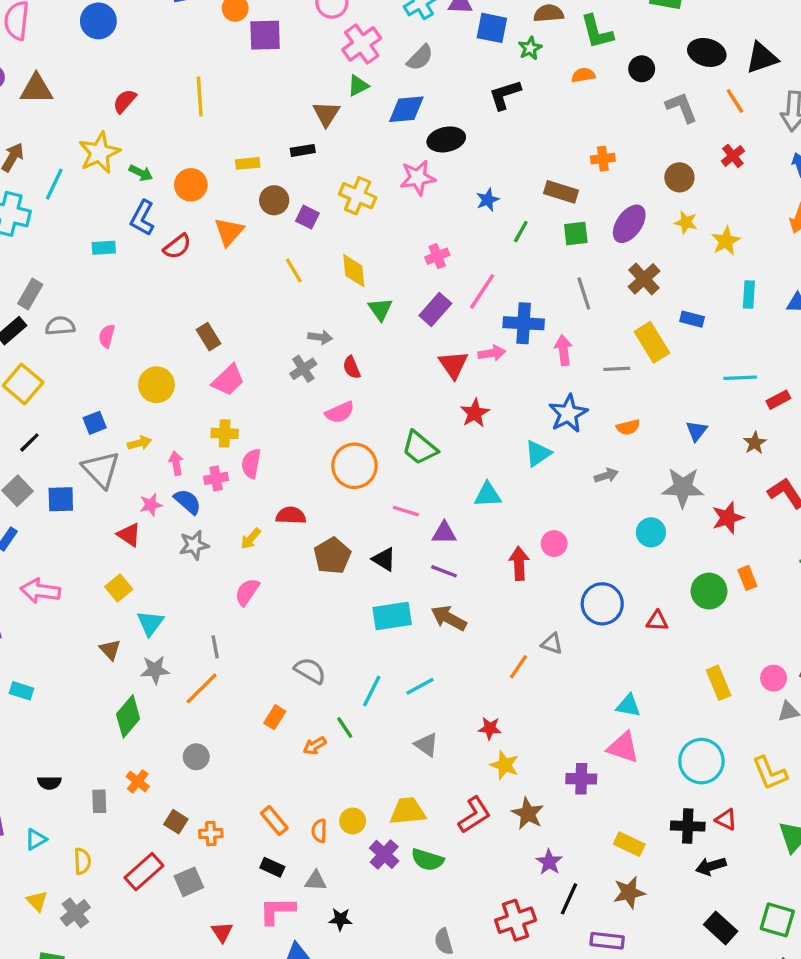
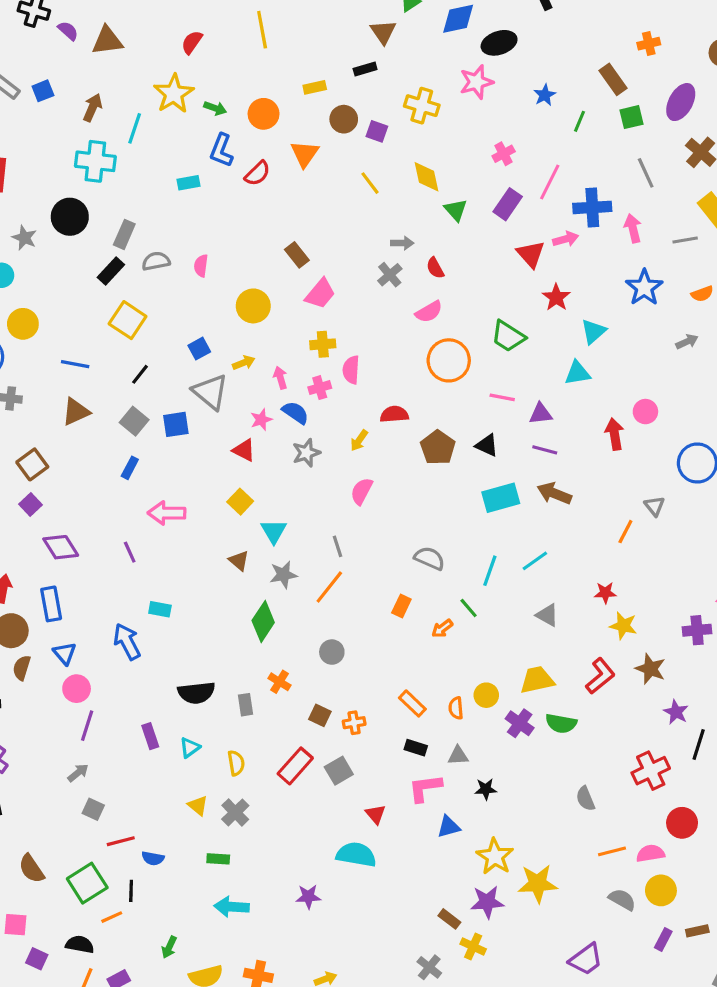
brown rectangle: (561, 192) -> (613, 79), turned 44
cyan triangle: (538, 453) -> (593, 331), moved
gray triangle: (552, 644) -> (654, 506), turned 40
black semicircle: (49, 783) -> (196, 693), size x1.6

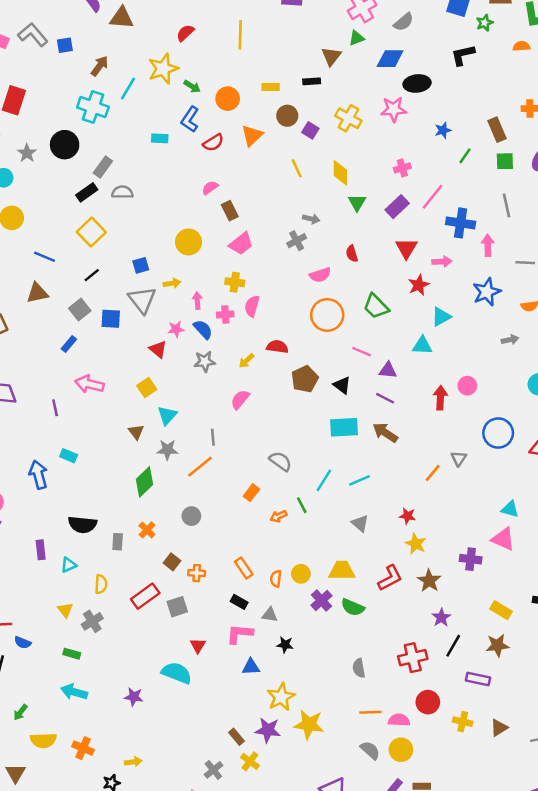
pink arrow: (566, 239) -> (442, 262), moved
pink semicircle: (201, 266) -> (210, 188), moved, turned 35
red semicircle: (435, 268) -> (352, 254), moved

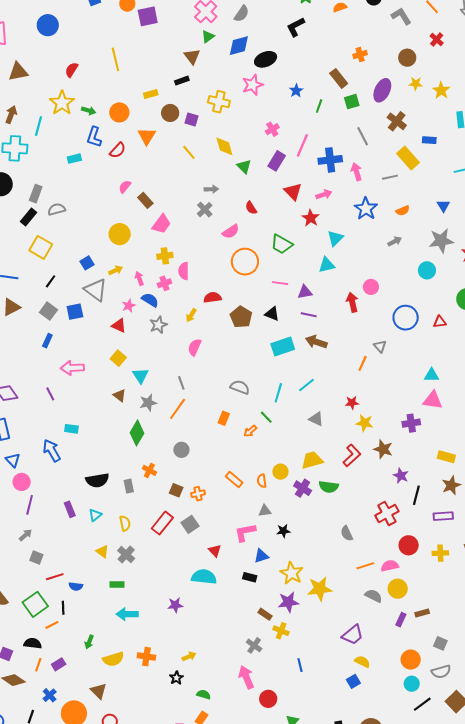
black rectangle: (239, 602) -> (250, 577), moved

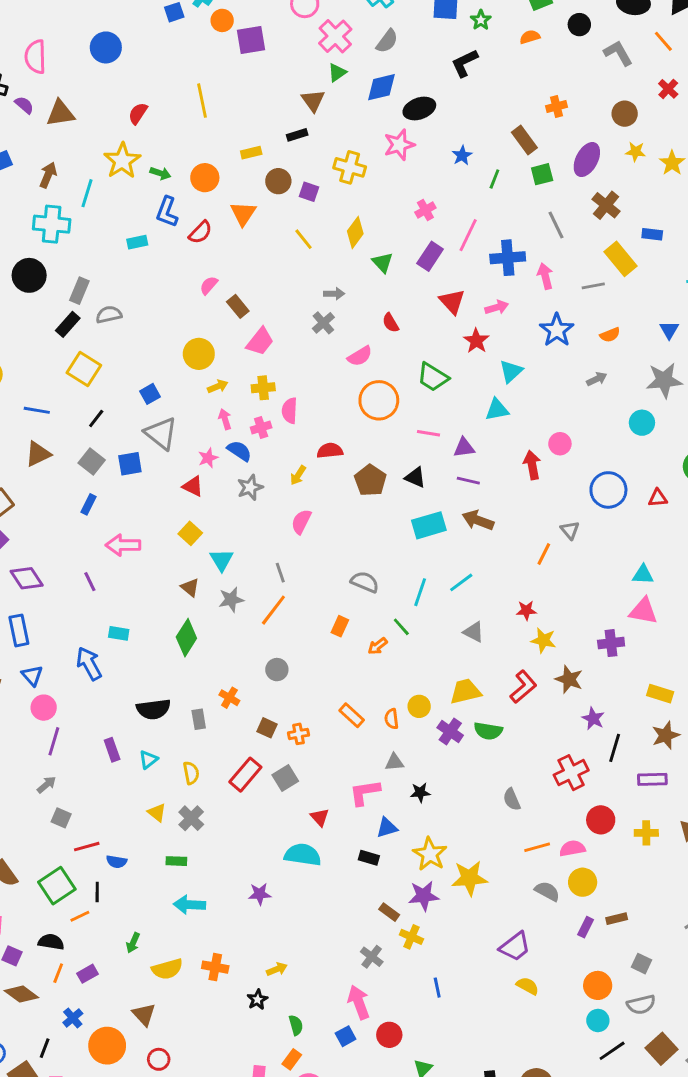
yellow diamond: (224, 146) -> (355, 232), turned 50
yellow arrow: (116, 270) -> (218, 386), moved
green diamond: (137, 433) -> (186, 638), moved
blue square: (353, 681) -> (346, 1036), moved
green semicircle: (204, 695) -> (296, 1025), turned 56

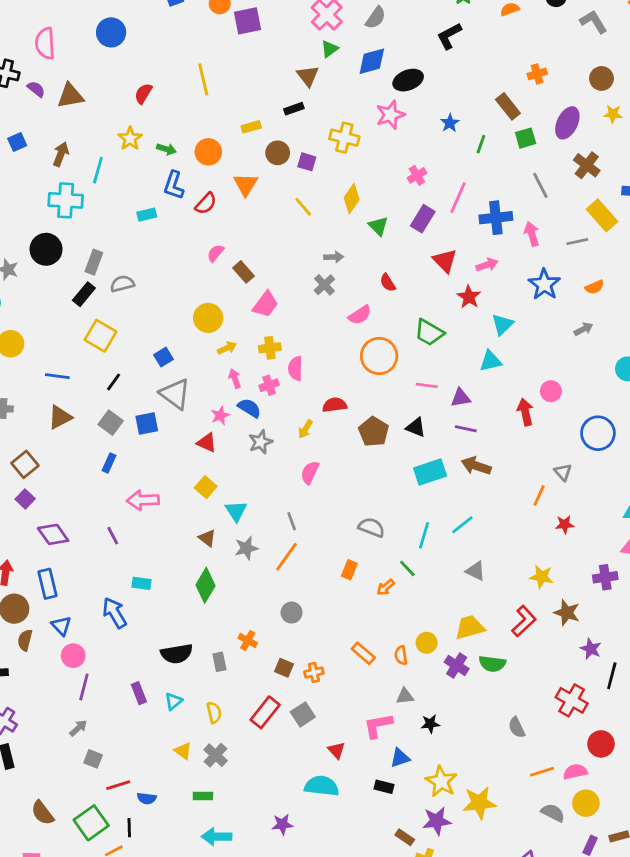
yellow star: (122, 161) -> (130, 139), size x0.7
red star: (526, 610) -> (565, 524), moved
red cross: (571, 773) -> (572, 700), turned -32

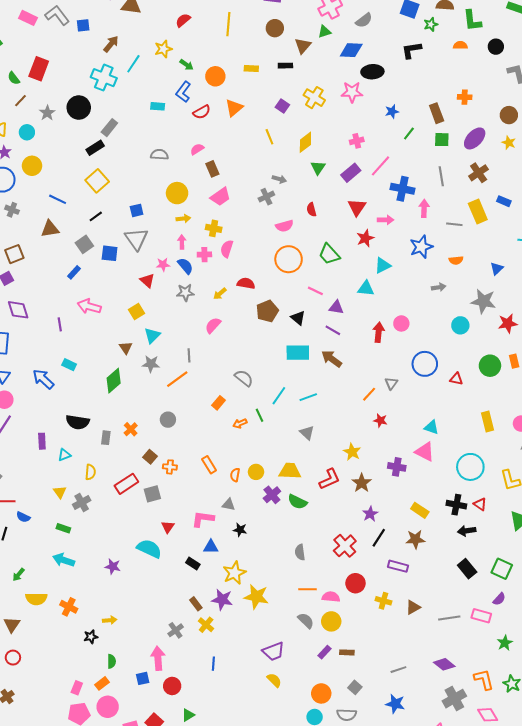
brown circle: (278, 153) -> (275, 28), moved
gray semicircle: (122, 284) -> (159, 155), moved
blue arrow: (115, 613) -> (43, 379), turned -35

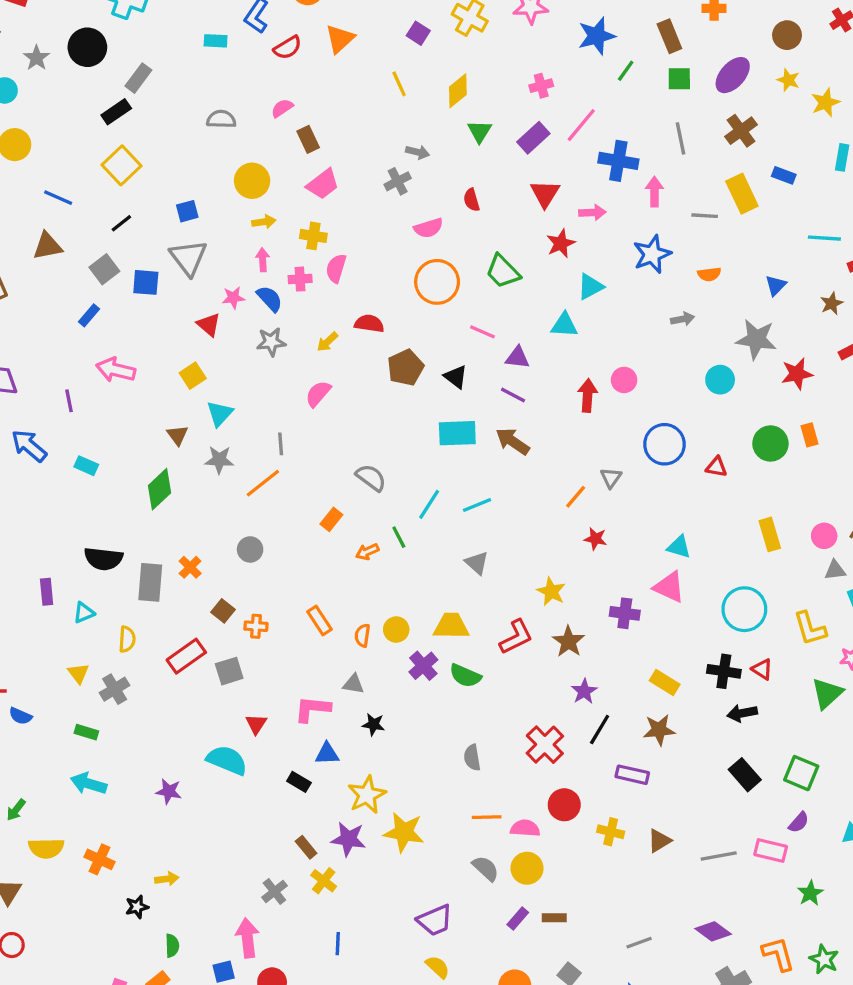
blue star: (392, 111) -> (597, 36), size x1.6
blue arrow: (43, 379) -> (29, 446), moved
gray rectangle: (106, 438) -> (150, 582), size x1.6

